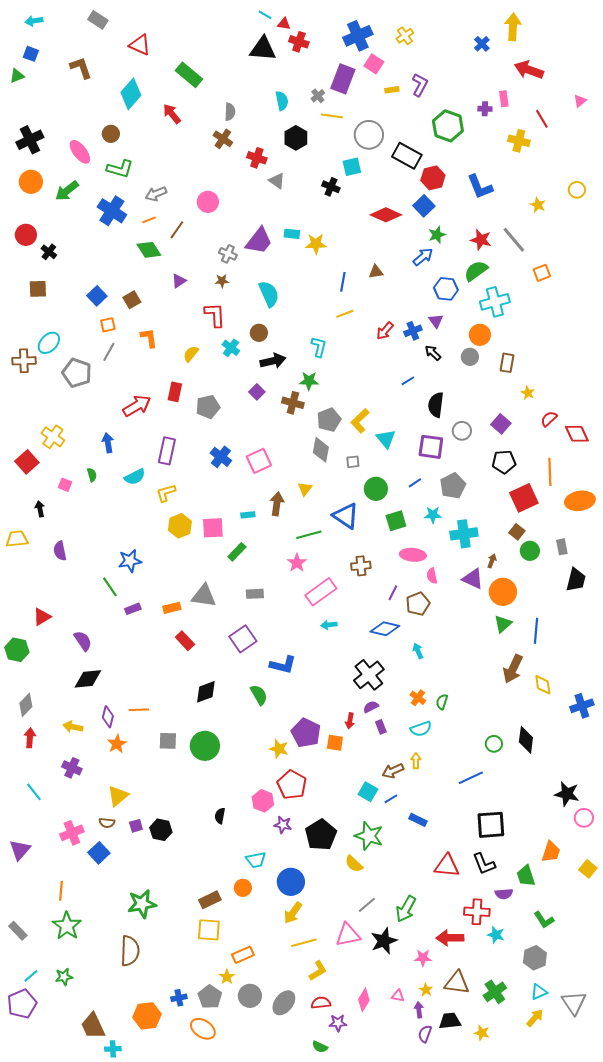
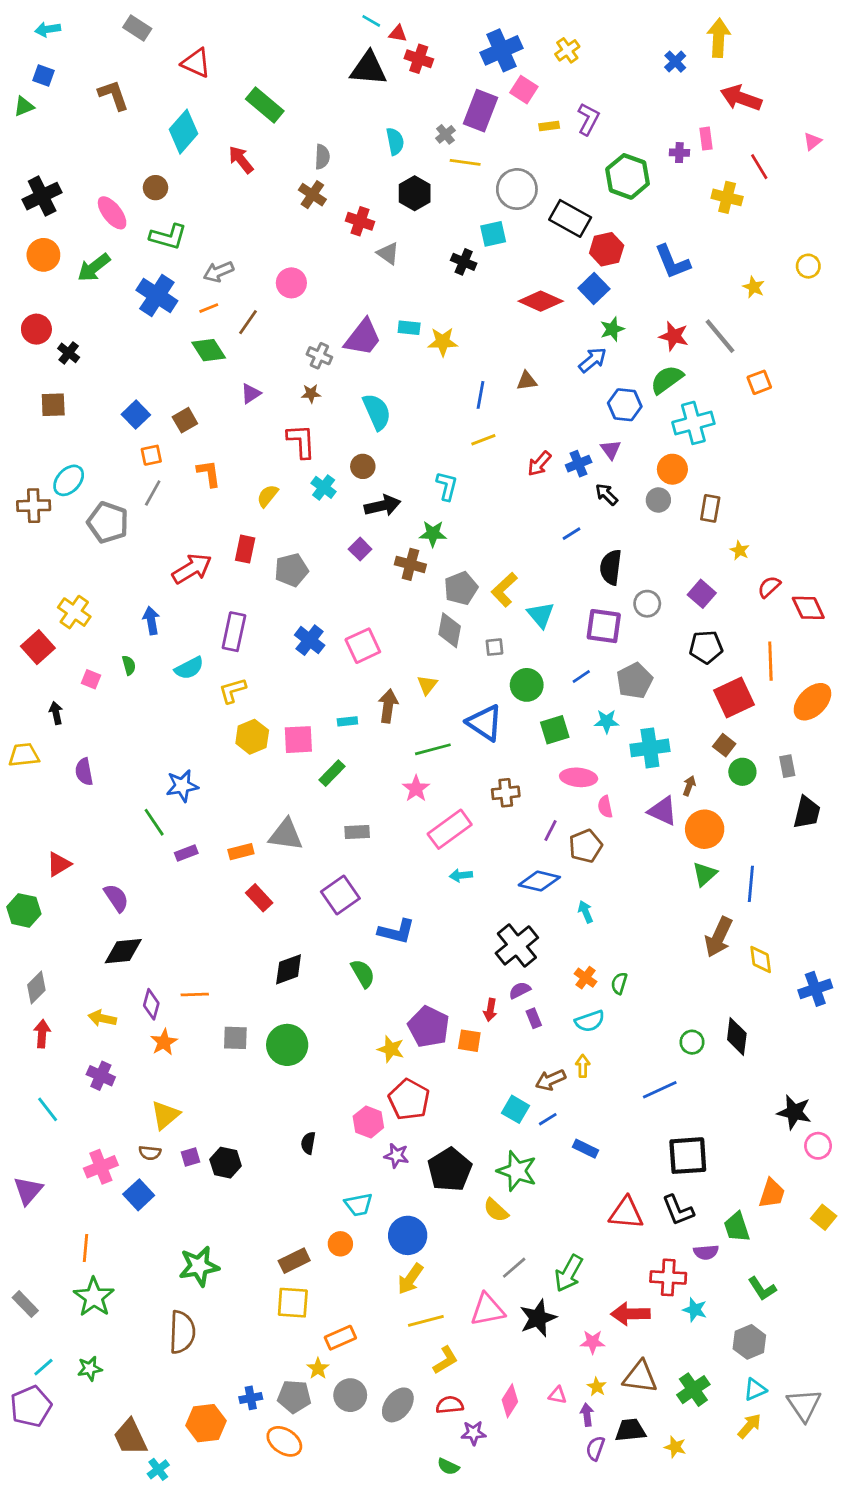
orange ellipse: (580, 501) -> (812, 702), turned -36
gray pentagon: (210, 997) -> (294, 1397), turned -30
cyan cross: (113, 1049) -> (158, 1469), turned -35

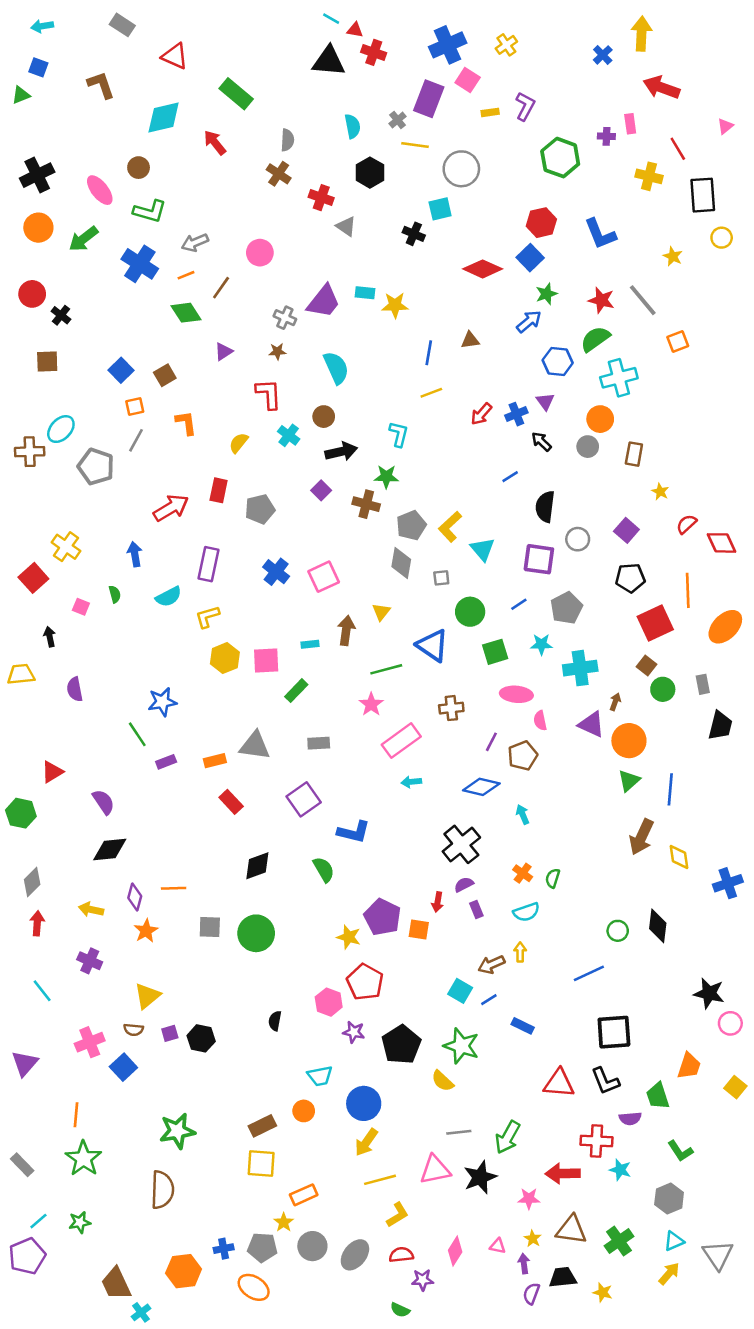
cyan diamond: (184, 132) -> (164, 118), turned 36
black rectangle: (570, 218) -> (703, 195), moved, turned 57
gray line: (514, 1268) -> (459, 1132), turned 35

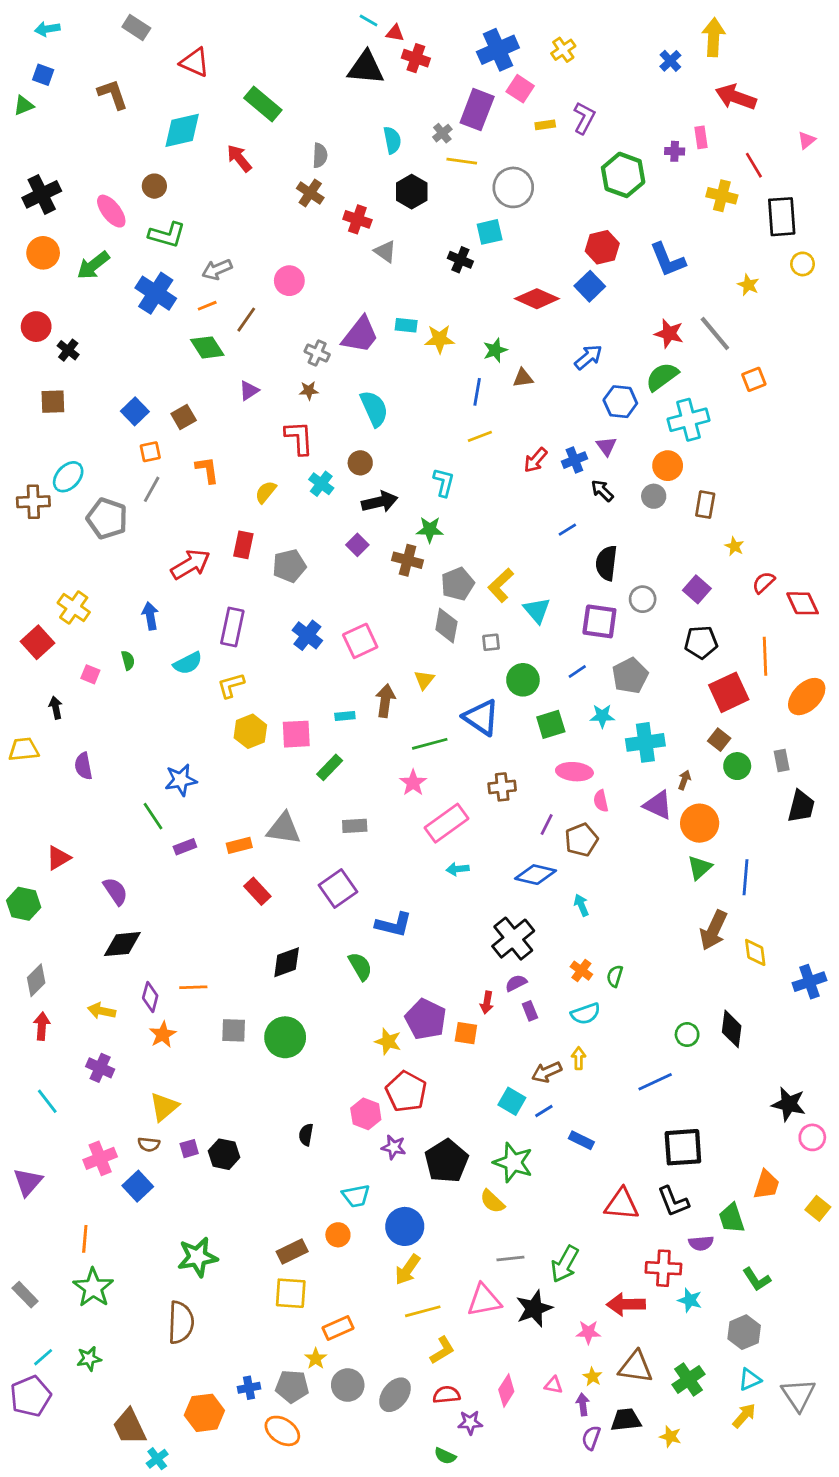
green star: (546, 294) -> (495, 350), moved

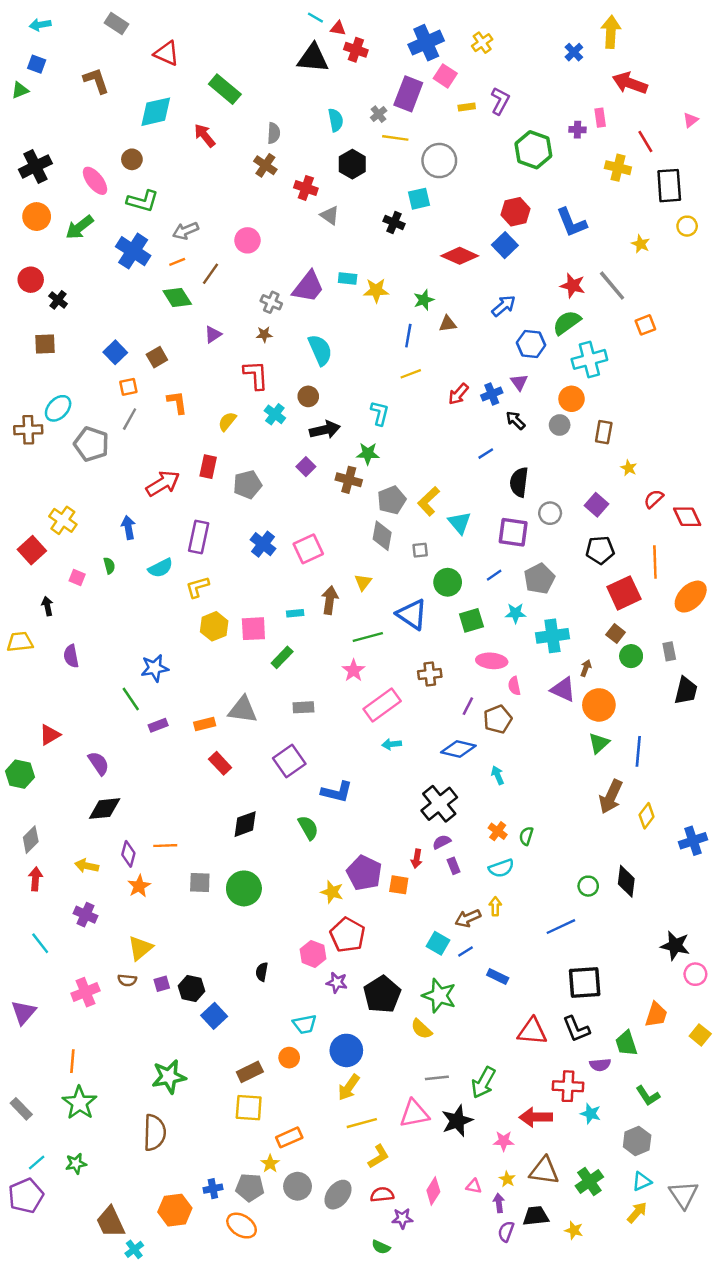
yellow diamond: (755, 952) -> (647, 816), turned 45
blue square: (138, 1186) -> (214, 1016), moved

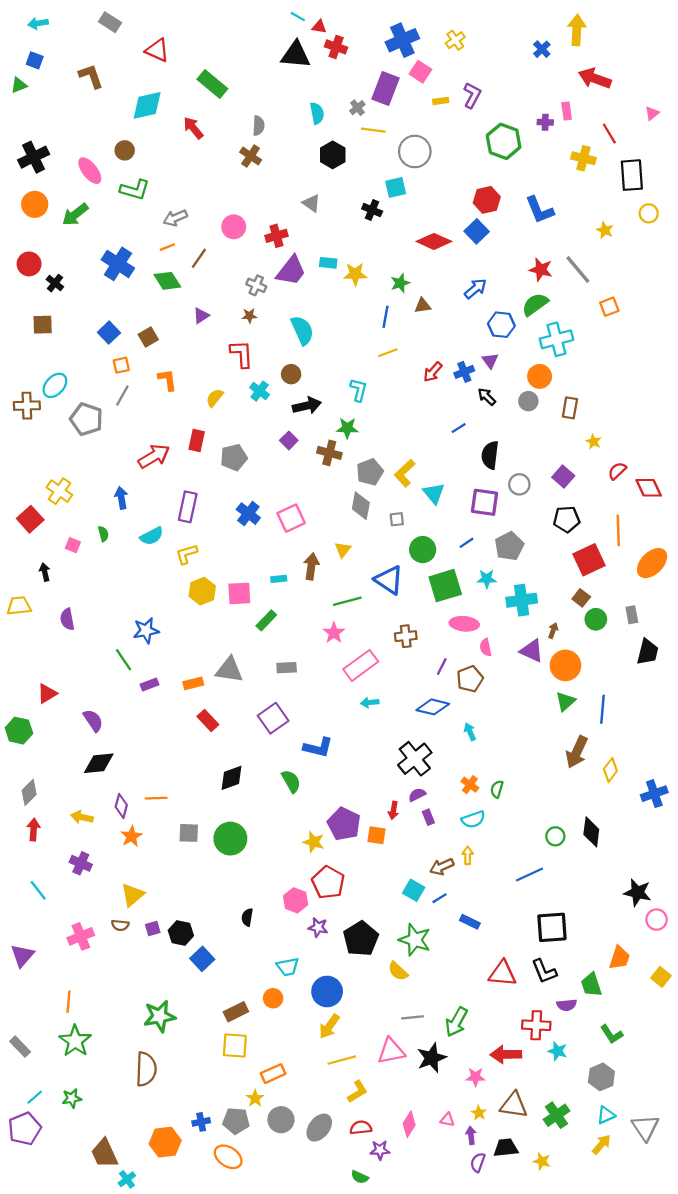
red cross: (306, 188) -> (276, 236), moved, turned -35
blue cross: (133, 251) -> (118, 264), moved
green square: (471, 620) -> (445, 586), size x1.4

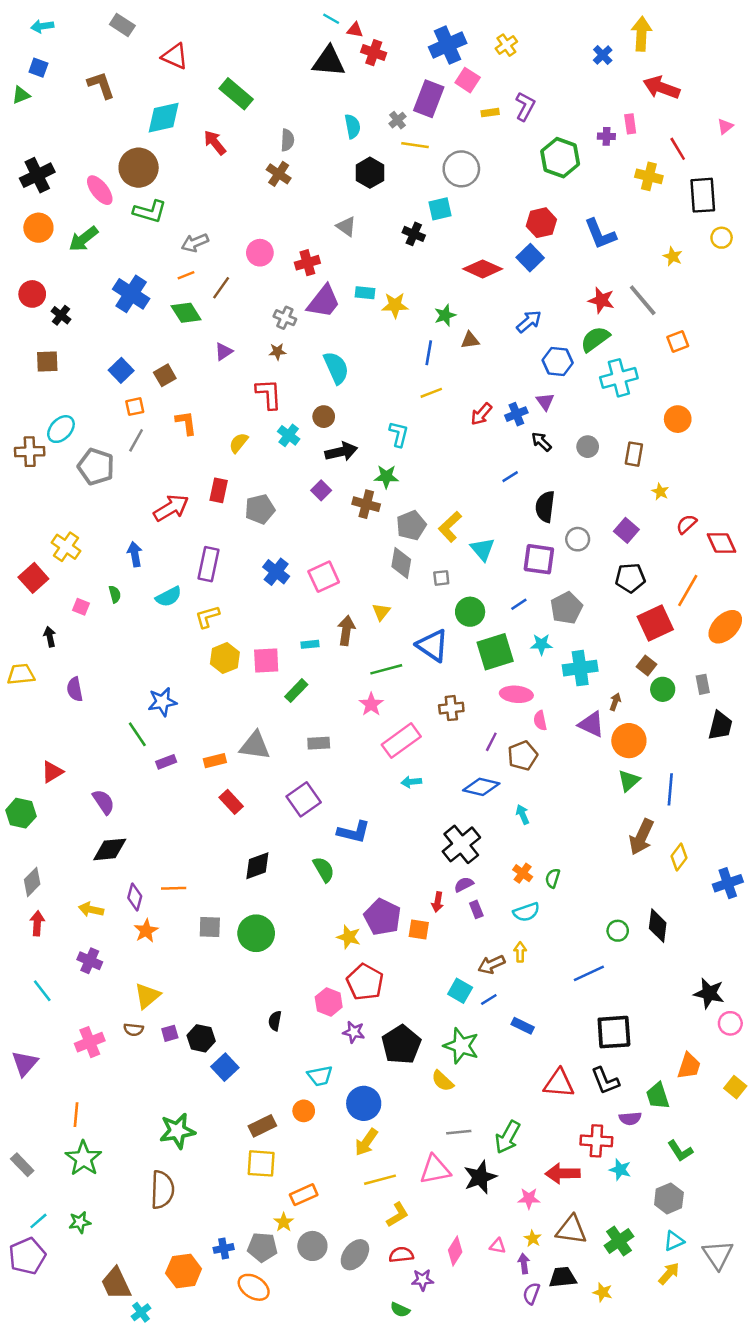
brown circle: (125, 150) -> (139, 168), size x1.8
orange circle: (540, 376) -> (678, 419), moved
orange line: (618, 530) -> (688, 590), turned 32

